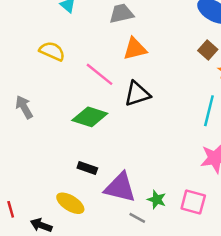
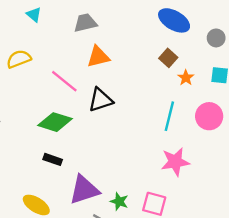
yellow semicircle: (52, 51) -> (19, 59), turned -45
black rectangle: (87, 168) -> (53, 159), moved
purple triangle: (120, 187) -> (84, 190), turned -32

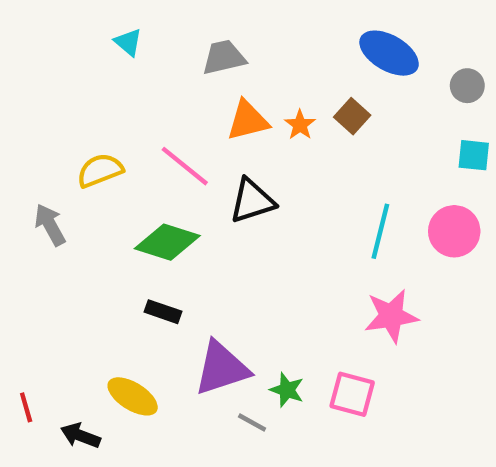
brown square: (168, 58) -> (352, 116), moved
yellow semicircle: (19, 59) -> (100, 170), moved
orange star: (186, 78) -> (300, 125), moved

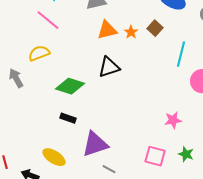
pink line: (185, 166) -> (48, 20), moved
cyan line: (380, 231) -> (181, 54), moved
pink star: (391, 316) -> (173, 120), size x0.7
green star: (287, 390) -> (186, 154), moved

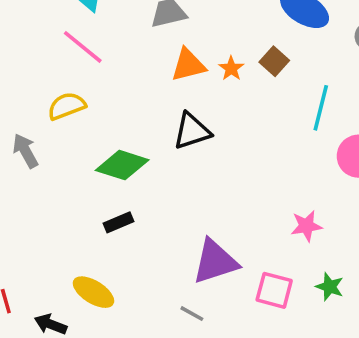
black rectangle: (68, 118) -> (119, 222), turned -42
purple triangle: (95, 144) -> (215, 262), moved

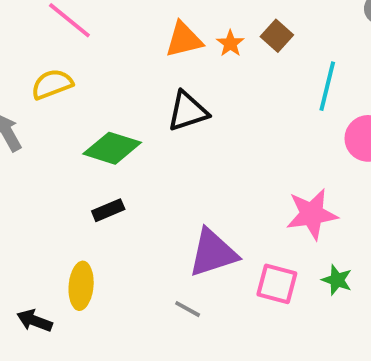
pink star: (306, 226) -> (312, 214), size x1.5
yellow ellipse: (93, 292) -> (81, 286), turned 63

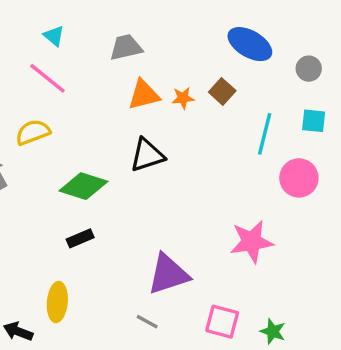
orange star: (230, 43) -> (183, 98), turned 30
green star: (337, 280) -> (273, 331), moved
pink square: (277, 284) -> (222, 322), moved

